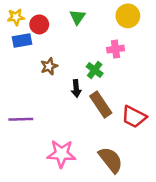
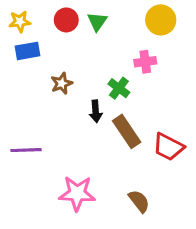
red circle: (39, 24) -> (66, 20), moved
brown semicircle: (111, 160) -> (139, 201), size x0.7

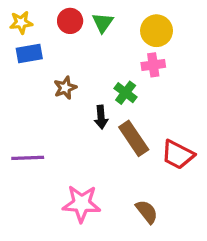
yellow circle: (161, 20) -> (157, 31), moved

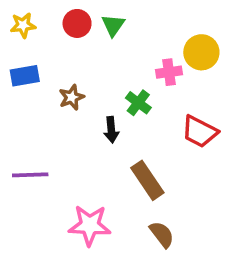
yellow circle: (157, 31) -> (201, 52), moved
blue rectangle: (29, 54) -> (25, 76), moved
brown rectangle: (134, 138) -> (147, 180), moved
red trapezoid: (178, 155) -> (200, 132), moved

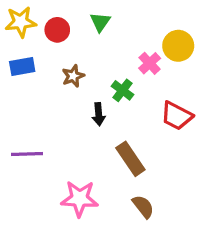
red circle: (77, 23) -> (57, 30), moved
yellow star: (23, 25) -> (21, 22), size x1.4
pink cross: (169, 72) -> (150, 63), turned -35
brown star: (72, 97) -> (73, 76), moved

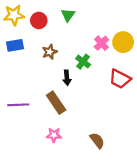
yellow circle: (178, 46) -> (123, 42), moved
brown rectangle: (130, 159) -> (56, 103), moved
pink star: (80, 199) -> (54, 135), size x0.6

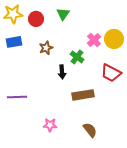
brown rectangle: (56, 103) -> (83, 95), moved, turned -65

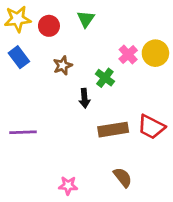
blue rectangle: (14, 42) -> (19, 57), turned 63
red trapezoid: (111, 73) -> (151, 127), moved
pink star: (50, 125) -> (68, 186), moved

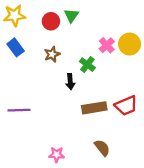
red circle: (49, 26) -> (51, 21), moved
red trapezoid: (151, 127) -> (126, 106), turned -50

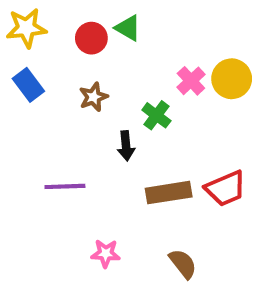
green triangle: (71, 16) -> (128, 28), turned -35
purple line: (19, 110) -> (65, 186), moved
pink star: (57, 155) -> (106, 254), moved

